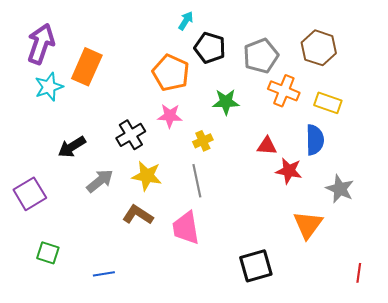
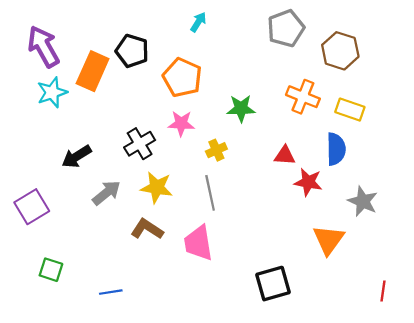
purple arrow: (41, 44) -> (43, 47), turned -48
black pentagon: (210, 48) -> (132, 51), moved
gray pentagon: (261, 56) -> (286, 28), moved

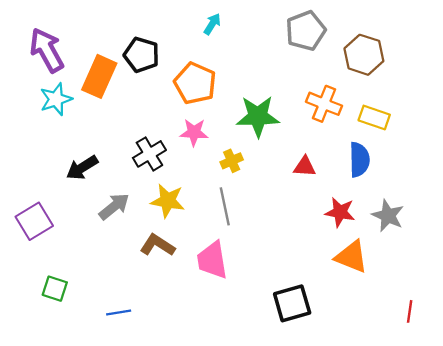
green star: (241, 108) -> (258, 116), size x1.4
red star: (308, 182) -> (340, 212), moved
orange triangle: (329, 240) -> (351, 257), turned -44

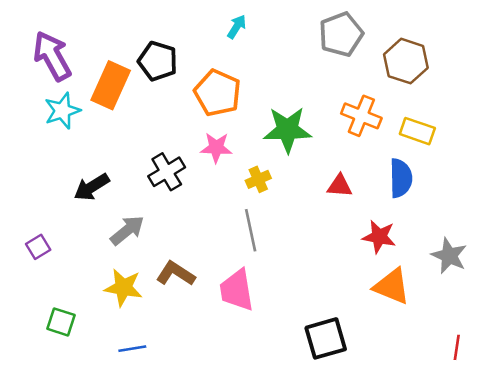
yellow star: (168, 201) -> (123, 288), moved
gray star: (388, 216) -> (449, 256), moved
purple square: (34, 221) -> (38, 247), size x0.6

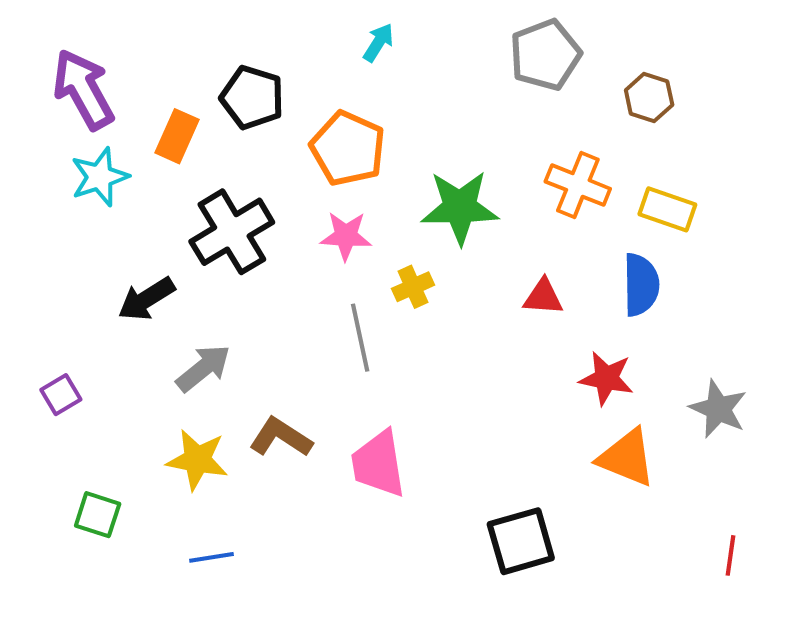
brown hexagon: (406, 61) -> (649, 98), size x0.7
orange rectangle: (111, 85) -> (177, 136), size x0.7
black cross: (167, 172) -> (232, 232), moved, size x1.4
gray line: (251, 230) -> (360, 338), moved

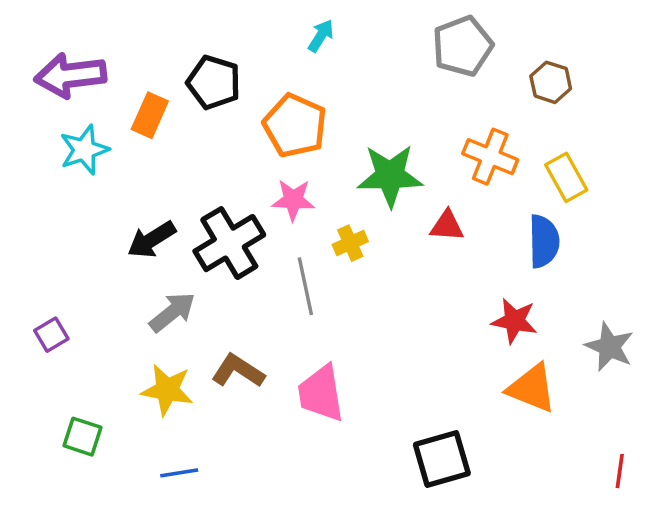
purple arrow: (83, 89) -> (70, 75), turned -68
yellow rectangle: (667, 209) -> (566, 177), turned 42
black cross: (232, 232) -> (229, 243), moved
red triangle: (543, 297) -> (447, 226), moved
black arrow: (146, 299) -> (152, 240), moved

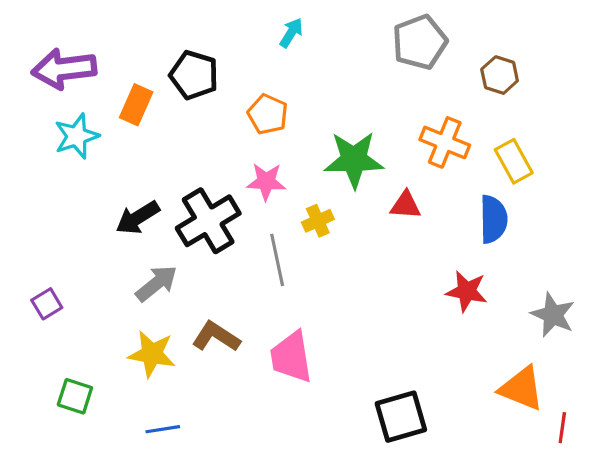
orange pentagon: (295, 126) -> (268, 114), size x0.7
orange triangle: (532, 388) -> (522, 388), moved

